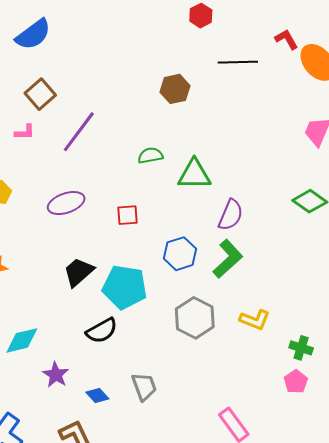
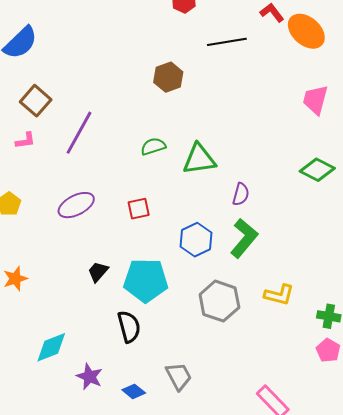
purple semicircle: (231, 215) -> (241, 194), size x0.7
black trapezoid: (79, 272) -> (98, 272), size x0.7
black semicircle: (102, 331) -> (129, 327), turned -68

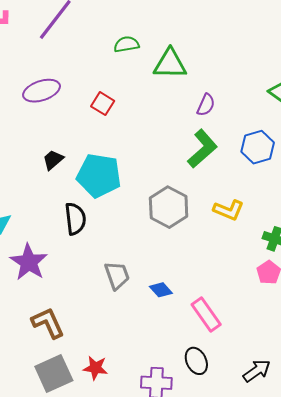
red square: (139, 209) -> (103, 104), turned 35
blue hexagon: (196, 240) -> (258, 147), moved
purple star: (89, 377) -> (29, 262), size x1.4
blue diamond: (134, 391) -> (161, 290), moved

